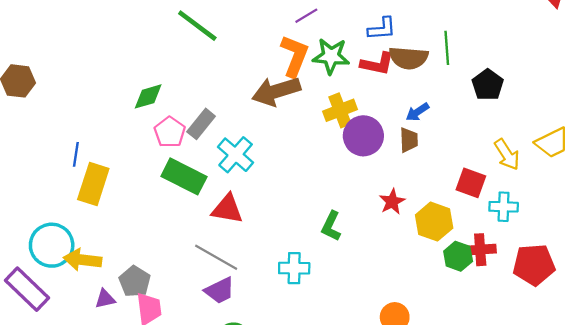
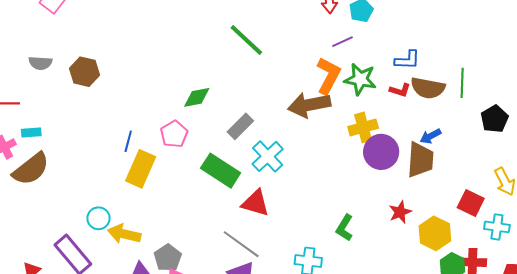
red L-shape: (377, 64) -> (400, 90), size x0.7
pink pentagon: (170, 132) -> (174, 134), moved
brown trapezoid: (409, 140) -> (420, 160), size x1.6
cyan circle: (52, 245) -> (98, 218), size x0.6

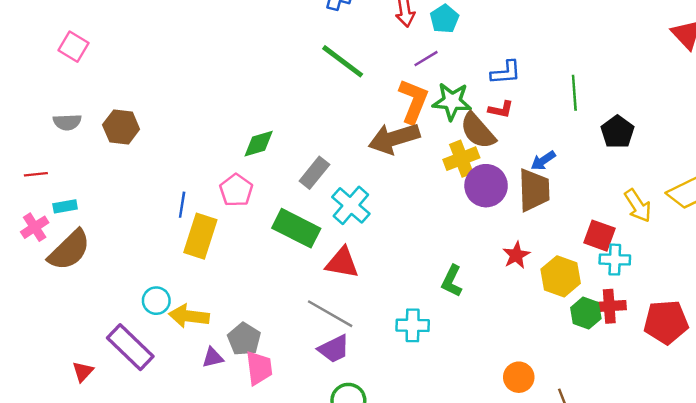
green line: (246, 40) -> (343, 61), moved
brown semicircle: (428, 88) -> (478, 131), moved, turned 44
cyan cross: (497, 227) -> (615, 260), moved

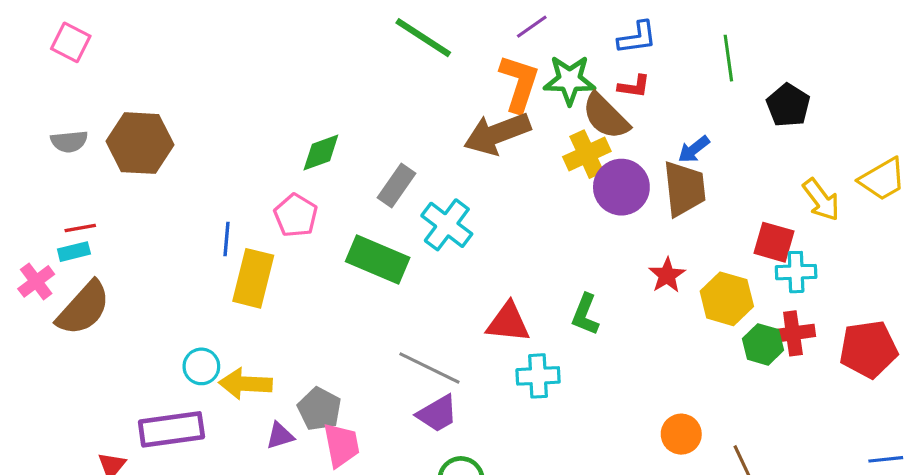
brown hexagon: (121, 127) -> (140, 143), size x1.4
red line: (36, 174) -> (80, 228), moved
red triangle: (342, 263) -> (508, 322), moved
purple rectangle: (130, 347) -> (171, 429), turned -48

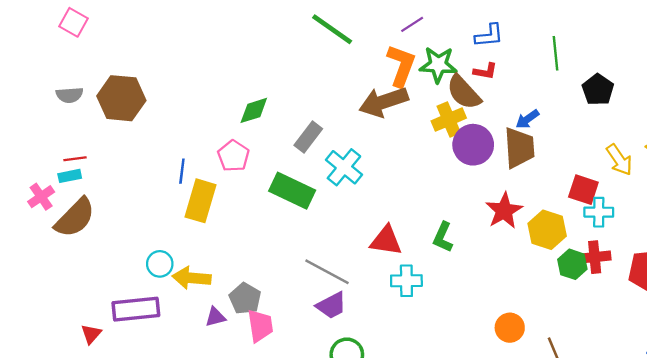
red star: (667, 275) -> (504, 211), size x1.4

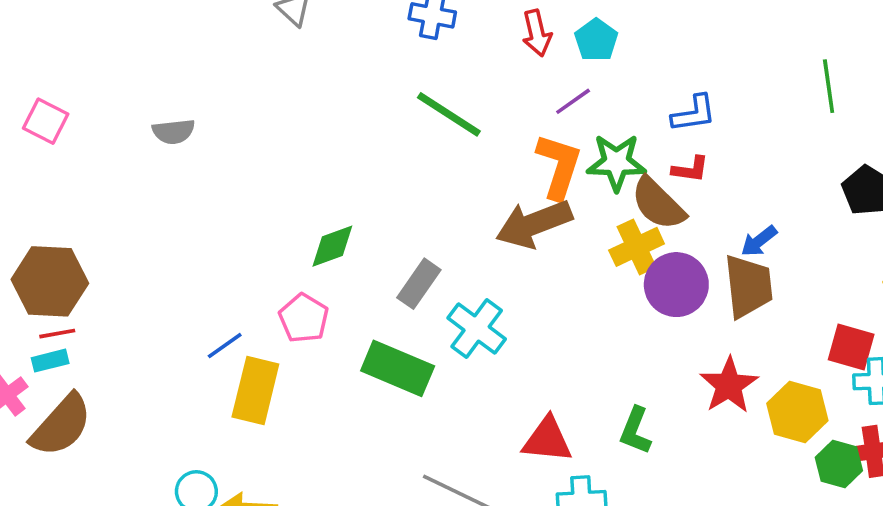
green line: (555, 53) -> (829, 86), moved
gray semicircle: (69, 95) -> (174, 132), moved
brown hexagon: (121, 98) -> (50, 281), moved
blue line: (182, 171) -> (225, 346), turned 50

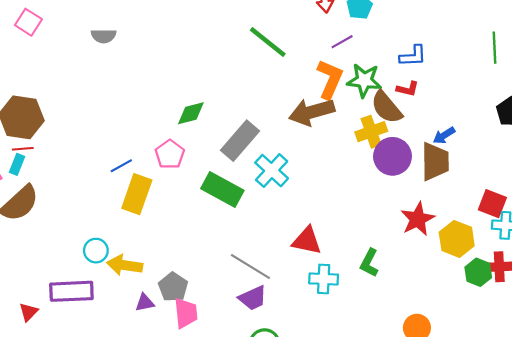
gray rectangle: (419, 284) -> (240, 141), size x1.4
cyan rectangle: (50, 361) -> (17, 164), turned -60
green L-shape: (635, 431) -> (369, 263), moved

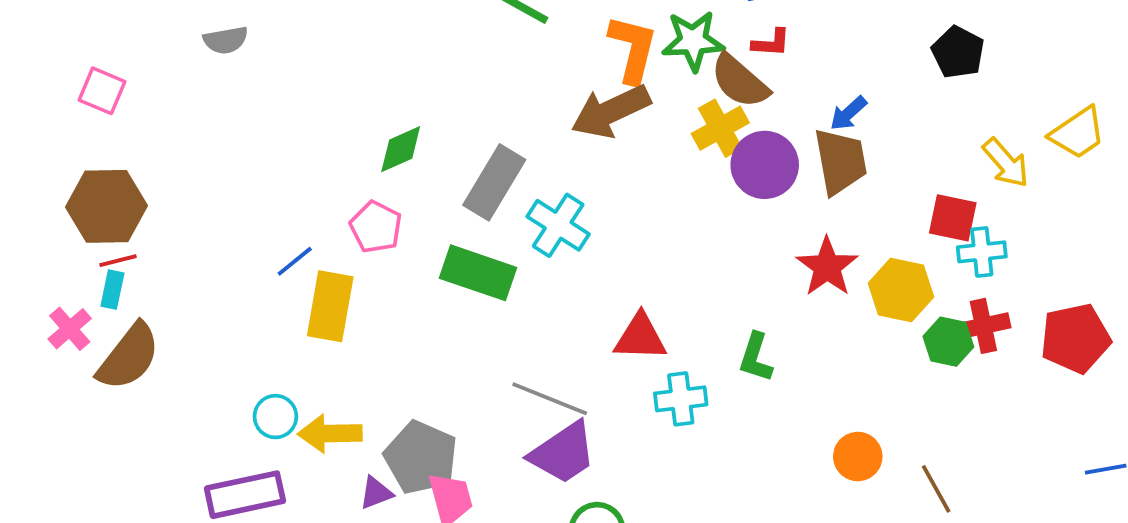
pink square: (28, 22) -> (102, 91), moved
gray pentagon: (173, 287) -> (421, 457), size x1.4
purple trapezoid: (253, 298) -> (563, 453), size x1.4

